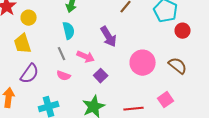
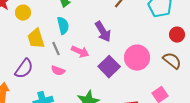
red circle: (183, 31) -> (177, 35), moved
yellow trapezoid: (23, 44) -> (36, 39), moved
purple square: (101, 76) -> (109, 67), moved, size x1.5

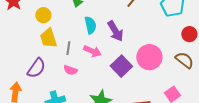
yellow circle: (23, 13) -> (43, 15), moved
cyan semicircle: (63, 26) -> (90, 25), moved
gray line: (56, 49) -> (68, 48), turned 32

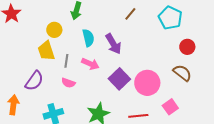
yellow circle: (43, 15) -> (54, 30), moved
pink circle: (149, 57) -> (147, 83), moved

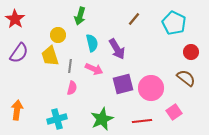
purple square: (119, 79) -> (123, 84), turned 30
purple semicircle: (34, 81) -> (19, 53), moved
pink semicircle: (68, 83) -> (72, 88), turned -96

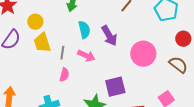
yellow circle: (58, 35) -> (35, 22), moved
purple square: (123, 84) -> (115, 87), moved
pink circle: (151, 88) -> (143, 54), moved

